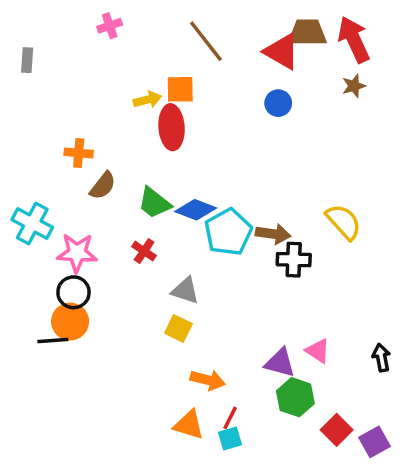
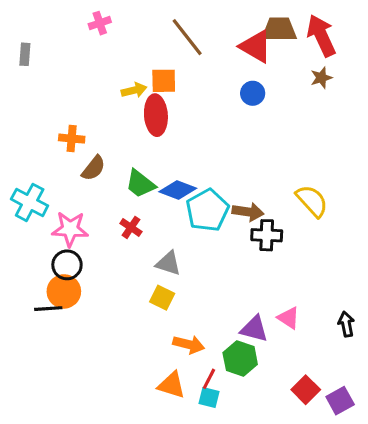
green hexagon: (295, 397) -> (240, 358), moved
cyan square: (230, 439) -> (209, 397), turned 30

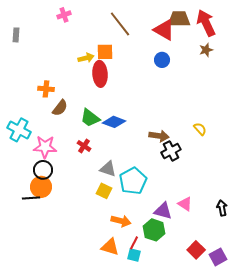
yellow semicircle: (312, 201) -> (200, 129), size x0.6
cyan pentagon: (207, 210) -> (133, 181), moved
black cross: (267, 235) -> (171, 151), turned -30

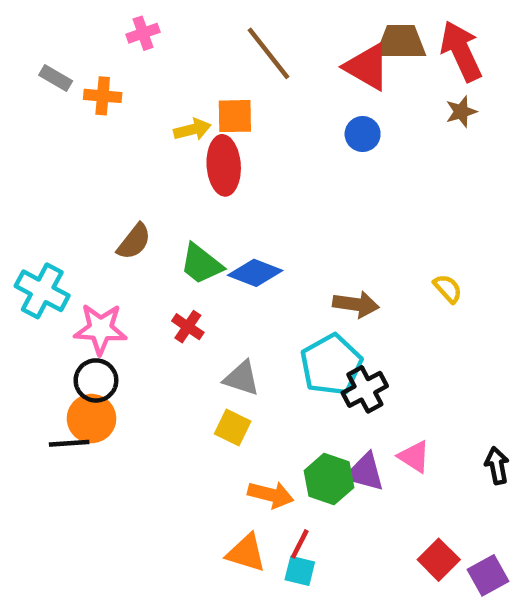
gray rectangle: (16, 35) -> (56, 78), moved, turned -64
orange cross: (46, 89) -> (103, 96), moved
black cross: (171, 151) -> (365, 389), moved
cyan pentagon: (133, 181) -> (331, 365), moved
green hexagon: (154, 230) -> (329, 479), moved

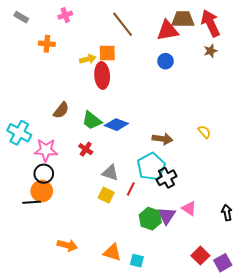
red triangle: (367, 67) -> (168, 30), turned -40
gray rectangle: (56, 78) -> (21, 17), moved
purple triangle: (365, 472) -> (167, 216), turned 48
orange arrow: (271, 495) -> (67, 245), moved
red line: (300, 544) -> (131, 189), moved

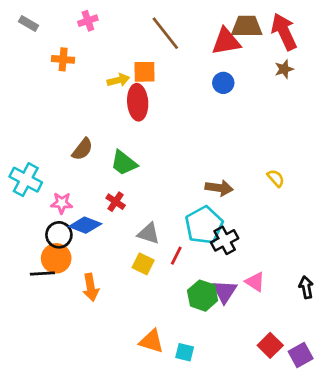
blue diamond: (116, 125) -> (85, 225), moved
pink star: (46, 150) -> (62, 203), size x0.7
orange arrow: (67, 245) -> (91, 287), moved, turned 66

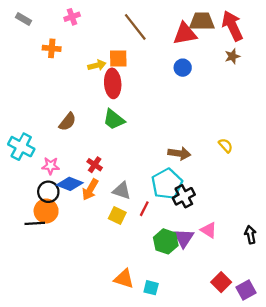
green trapezoid: (124, 163) -> (114, 120), moved
orange arrow: (91, 287) -> (90, 190), moved, turned 40

